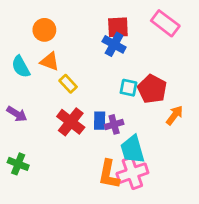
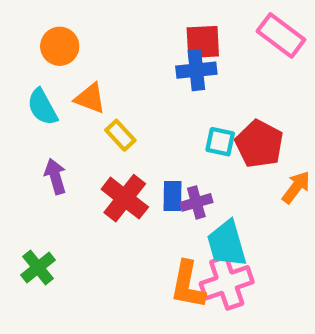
orange circle: (44, 30) -> (60, 46), moved
blue cross: (114, 44) -> (196, 70), turned -35
purple arrow: (17, 114) -> (55, 176), moved, turned -138
green cross: (18, 164) -> (38, 268), turned 30

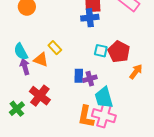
orange triangle: (90, 98) -> (41, 60), moved
cyan semicircle: (42, 107) -> (21, 52), moved
red cross: (125, 198) -> (40, 96), moved
pink cross: (227, 283) -> (104, 116), turned 35

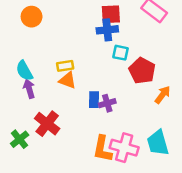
yellow rectangle: (55, 48) -> (65, 66), turned -56
cyan square: (101, 51) -> (120, 53), moved
orange triangle: (41, 60) -> (68, 80), moved
cyan trapezoid: (104, 98) -> (158, 143), moved

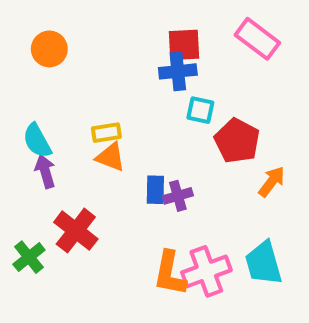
pink cross: (124, 148) -> (206, 271), turned -36

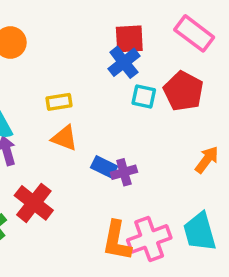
blue cross: (178, 71) -> (124, 62), turned -32
yellow rectangle: (106, 133) -> (59, 102), moved
red pentagon: (237, 141) -> (183, 91), moved
blue rectangle: (155, 190) -> (104, 167), turned -65

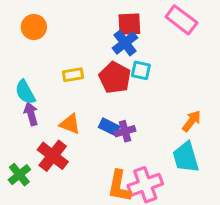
red pentagon: (183, 91) -> (115, 78), moved
orange triangle: (64, 138) -> (70, 124), moved
cyan trapezoid: (200, 232) -> (186, 157), moved

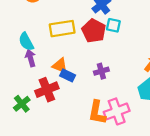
yellow rectangle: (73, 75) -> (62, 29), size x1.6
blue rectangle: (109, 127) -> (68, 75), moved
red cross: (53, 156) -> (47, 90), turned 30

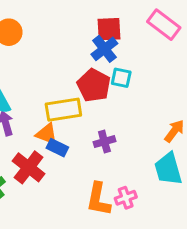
yellow rectangle: (62, 29) -> (63, 110), moved
red cross: (47, 90) -> (29, 167), turned -30
pink cross: (117, 111) -> (126, 198), size x0.6

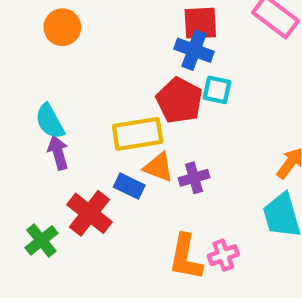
blue cross: (104, 49) -> (194, 50), turned -32
orange triangle: (47, 134) -> (158, 167), moved

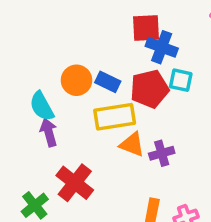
red square: (200, 23) -> (146, 28), moved
orange circle: (62, 27) -> (76, 80), moved
red pentagon: (179, 100) -> (149, 89), turned 30
blue rectangle: (129, 186) -> (108, 82), moved

